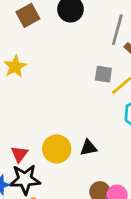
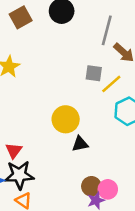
yellow circle: (57, 149) -> (66, 119), moved

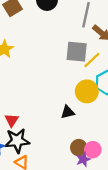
gray square: (94, 73) -> (77, 52), size x1.5
yellow circle: (66, 119) -> (87, 91), moved

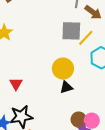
yellow circle: (87, 91) -> (63, 69), moved
red triangle: (12, 120) -> (16, 84), moved

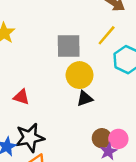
gray square: (71, 31) -> (69, 46), moved
red triangle: (16, 84) -> (21, 97), turned -40

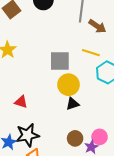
yellow line: (107, 35) -> (91, 53), turned 66
brown circle: (102, 138) -> (75, 138), moved

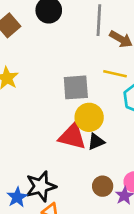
red triangle: (21, 102) -> (72, 136), moved, size x1.6

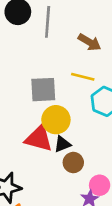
gray line: (99, 20) -> (48, 22), moved
brown circle: (103, 186) -> (73, 163), moved

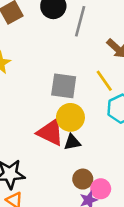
yellow line: (83, 77) -> (104, 81), turned 30
brown circle: (73, 163) -> (83, 179), moved

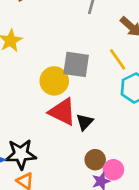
yellow circle: (70, 117) -> (54, 81), moved
black triangle: (72, 142) -> (85, 122), turned -36

